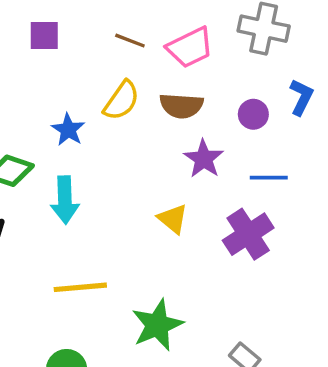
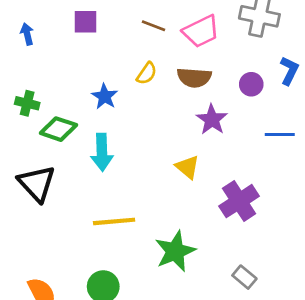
yellow semicircle: (121, 101) -> (147, 73), size x0.7
blue line: (269, 178) -> (280, 134), moved
purple cross: (248, 234) -> (239, 201), moved

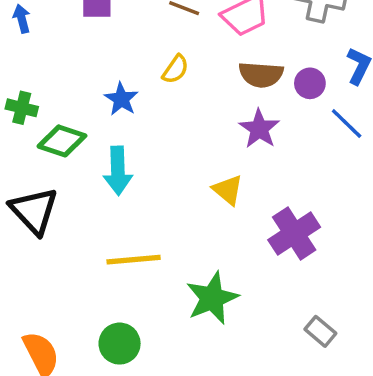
brown semicircle: (194, 77) -> (261, 75), moved
blue line: (280, 134) -> (347, 123), moved, turned 44
gray rectangle: (244, 277) -> (320, 331), moved

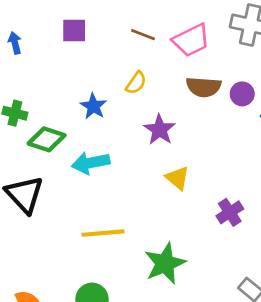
purple star: (259, 129) -> (160, 130), moved
cyan arrow: (118, 171) -> (91, 163), turned 81
purple cross: (294, 234) -> (230, 212), size x0.7

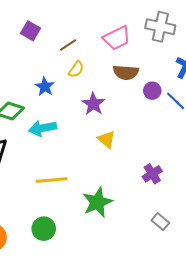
purple square: (74, 31) -> (30, 31), turned 30
brown line: (143, 35) -> (68, 45), moved, turned -54
purple circle: (242, 94) -> (152, 91), moved
purple cross: (230, 212) -> (152, 174), moved

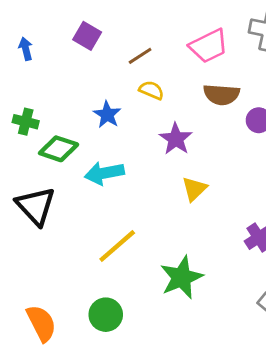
yellow semicircle: (76, 69) -> (151, 90), turned -102
yellow triangle: (107, 139) -> (194, 189), turned 36
yellow line: (52, 180) -> (117, 246), turned -36

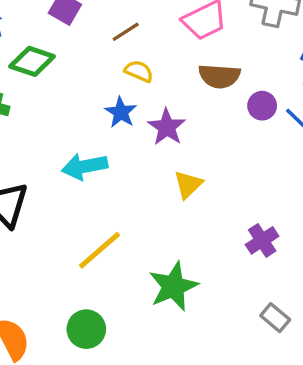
blue star: (107, 115) -> (121, 112), moved
green diamond: (59, 149) -> (32, 61), moved

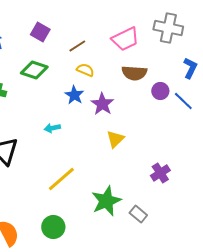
green diamond: (32, 61) -> (34, 70), moved
cyan arrow: (85, 166) -> (52, 128), size x0.6
gray rectangle: (275, 318) -> (138, 214), moved

